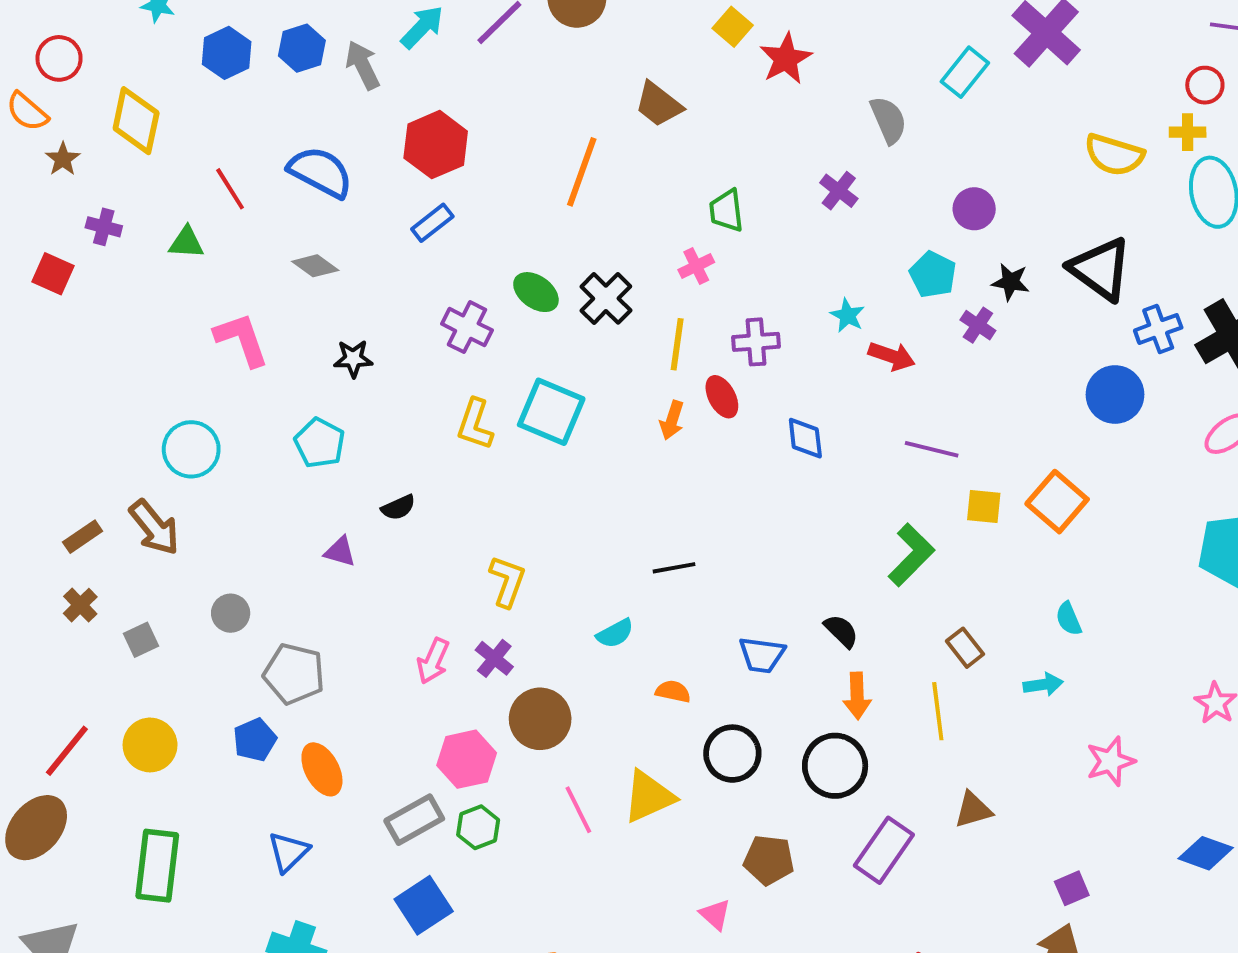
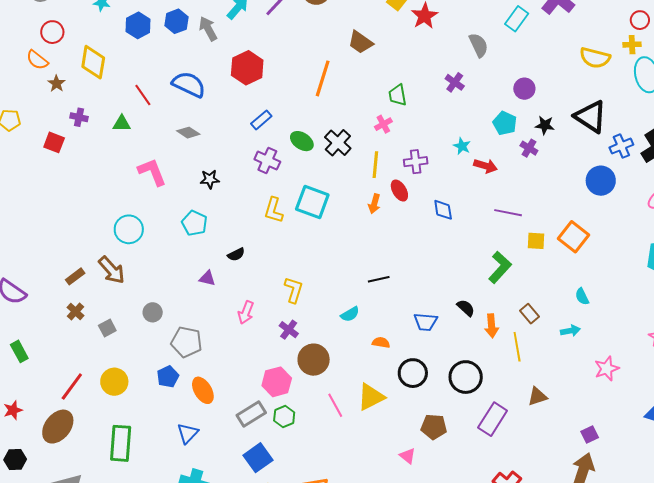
blue rectangle: (432, 223) -> (261, 120), moved
pink arrow: (433, 661) -> (246, 312), moved
orange arrow: (857, 696) -> (492, 326), moved

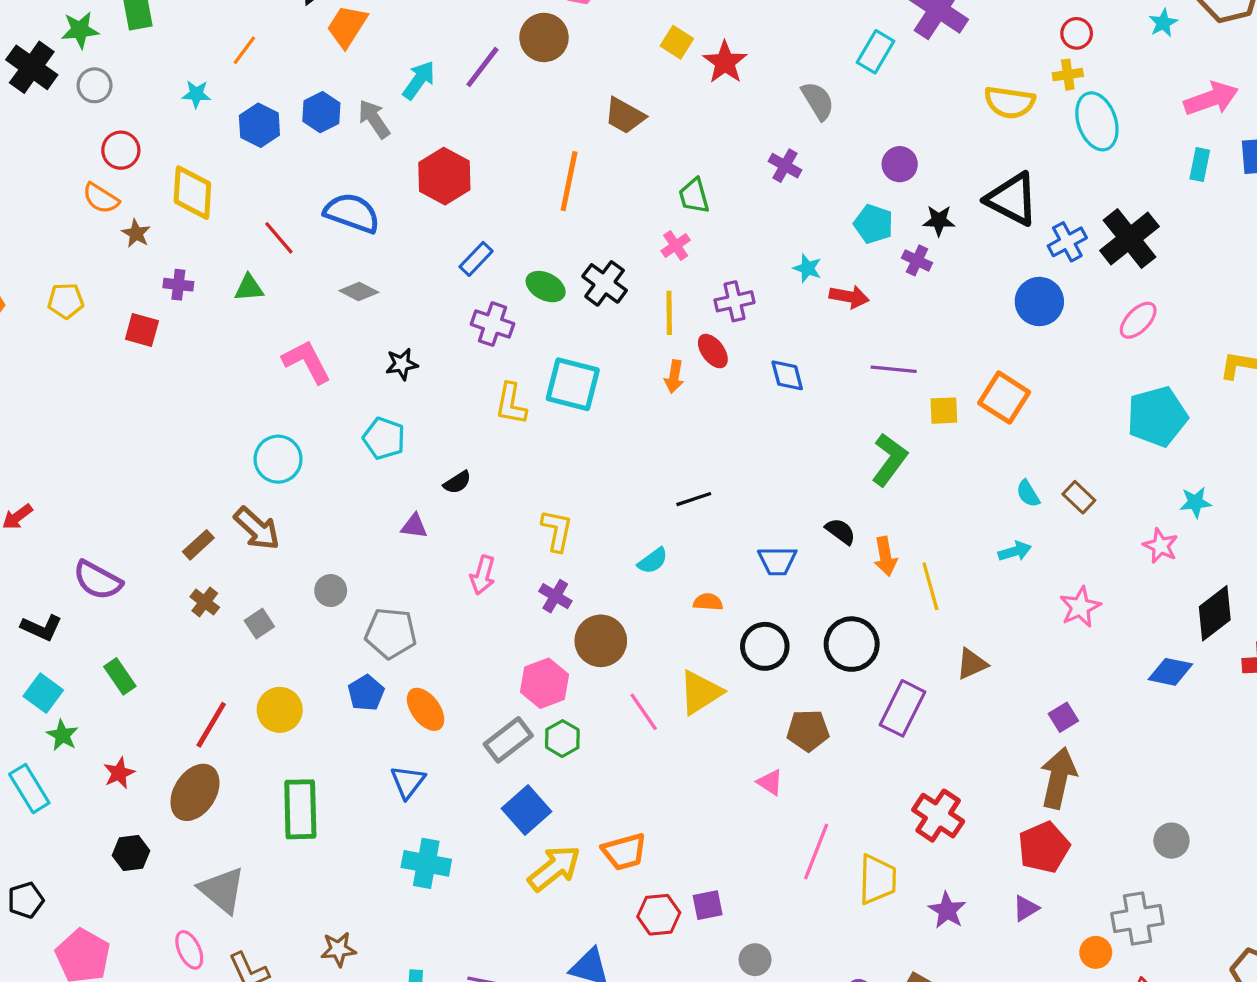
brown rectangle: (530, 314) -> (1079, 497), moved

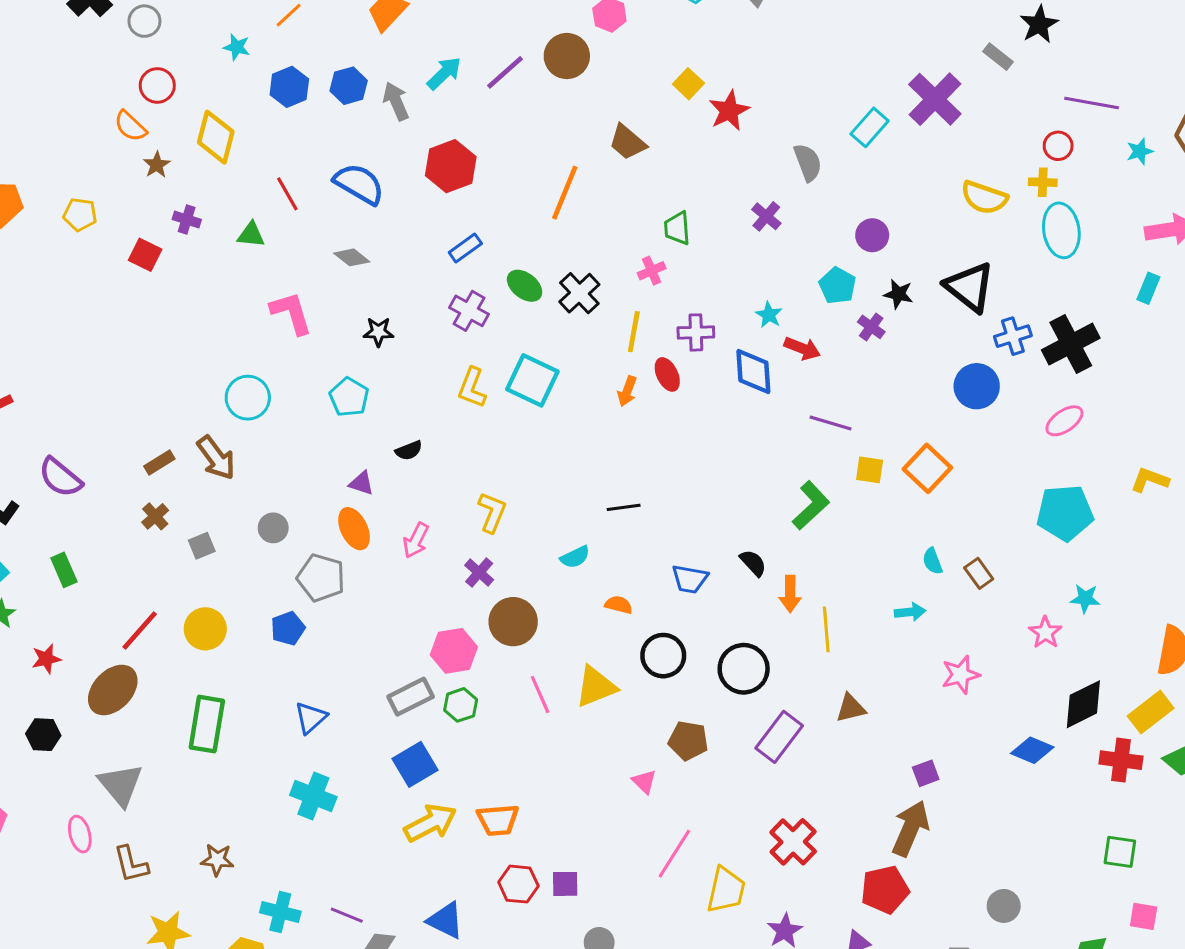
blue diamond: (787, 375) -> (753, 371), moved, size x1.4
orange ellipse: (426, 709) -> (354, 529), moved

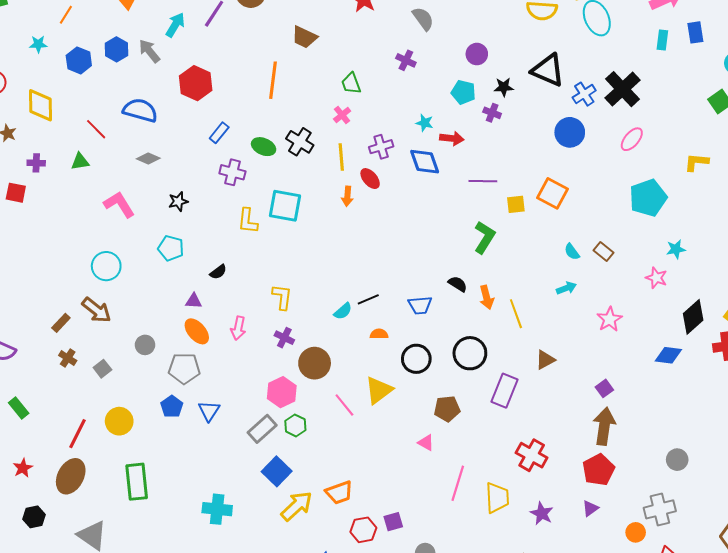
black line: (624, 507) -> (368, 299), moved
blue triangle: (311, 718) -> (209, 411), moved

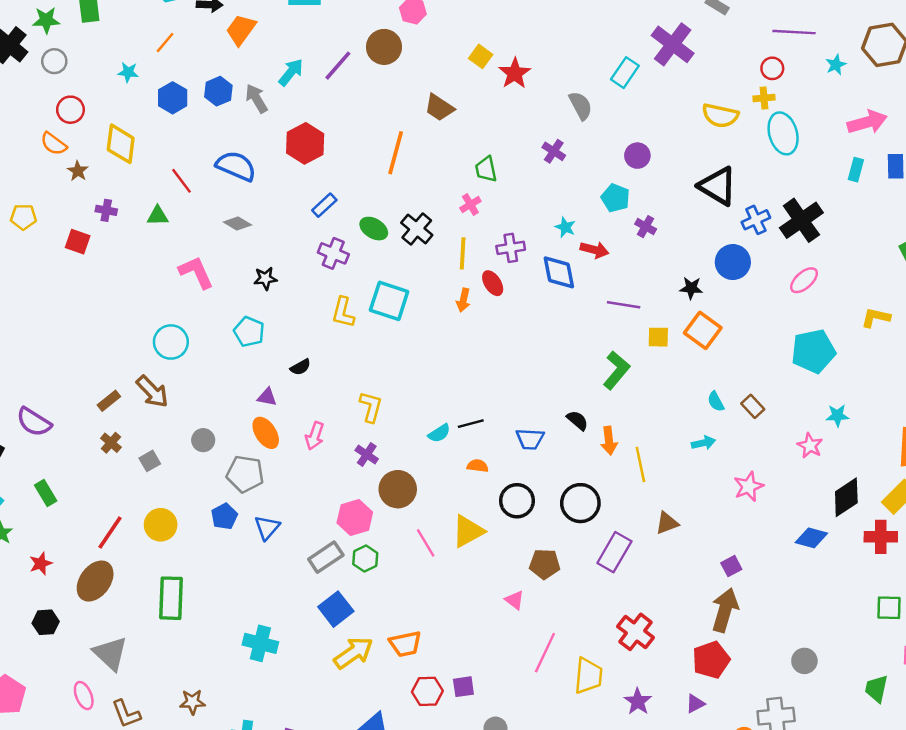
black star: (504, 87) -> (691, 288), moved

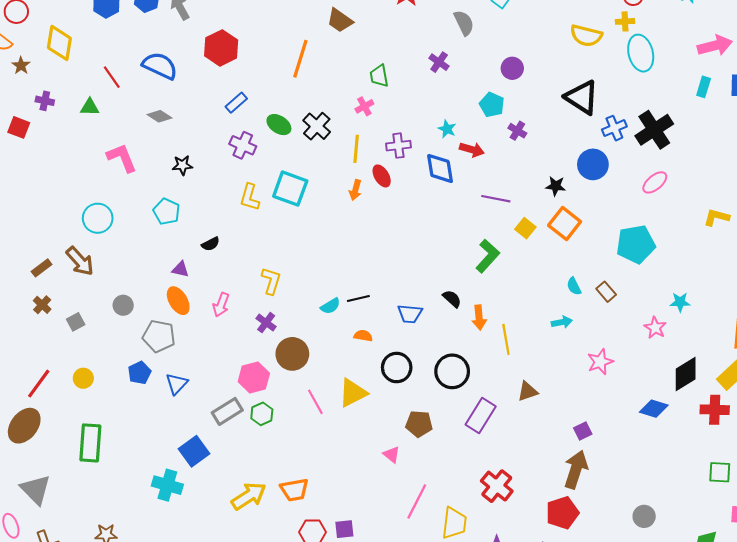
yellow square: (658, 337) -> (525, 228), turned 36
cyan pentagon: (813, 351) -> (636, 244), moved
yellow circle: (161, 525) -> (83, 378), size x0.7
blue square: (336, 609) -> (194, 451), moved

